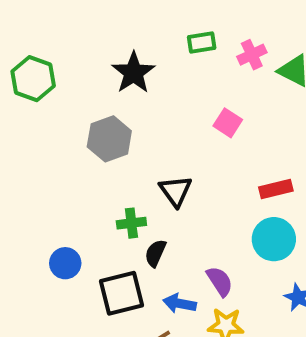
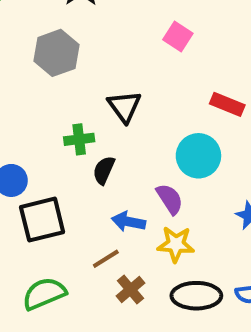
red rectangle: (276, 189) -> (227, 104), turned 36
cyan circle: (274, 239) -> (198, 156), moved
black square: (121, 293) -> (42, 220), moved

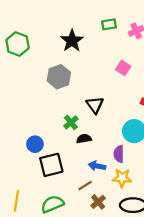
green cross: (79, 139) -> (71, 122), turned -32
black semicircle: (104, 170) -> (84, 139), turned 56
purple semicircle: (170, 199) -> (119, 154), turned -147

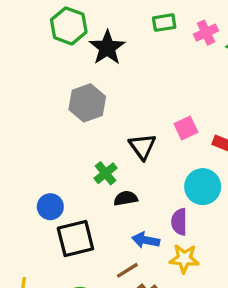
green hexagon: (18, 44) -> (69, 26), moved
pink square: (123, 68) -> (186, 128), moved, turned 32

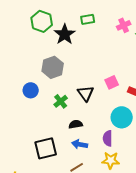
green rectangle: (164, 23) -> (88, 19), moved
green cross: (106, 173) -> (61, 101), moved
blue circle: (50, 207) -> (31, 90), moved
blue arrow: (146, 240) -> (80, 144), moved

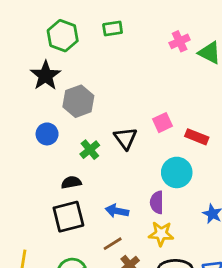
green rectangle: (88, 19) -> (113, 29), moved
black star: (65, 34) -> (46, 76), moved
black semicircle: (76, 124) -> (71, 182), moved

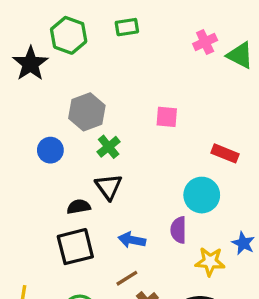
black star: (46, 76) -> (30, 64), moved
pink square: (162, 123) -> (167, 117), moved, turned 30
black triangle: (125, 138) -> (109, 187), moved
green cross: (90, 150) -> (109, 147), moved
yellow star: (161, 234) -> (210, 262), moved

